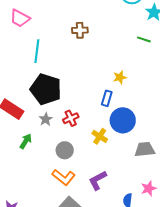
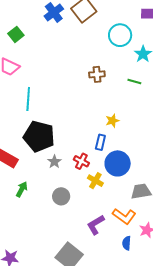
brown cross: (80, 30) -> (97, 74), moved
red cross: (71, 118) -> (81, 161), moved, turned -35
gray star: (46, 119) -> (54, 162), moved
orange L-shape: (64, 177) -> (124, 216), moved

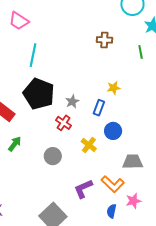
green line: (134, 82) -> (141, 52), turned 56
red cross: (81, 161) -> (64, 123), moved
gray star: (54, 162) -> (72, 102), moved
blue circle: (118, 163) -> (113, 131), size x0.7

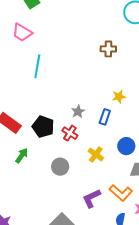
black pentagon: (39, 94) -> (43, 127), moved, size x0.7
blue circle: (113, 131) -> (126, 146), moved

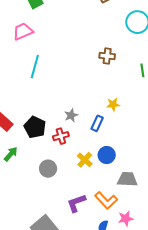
pink trapezoid: (22, 32) -> (23, 31), turned 120
red cross: (70, 133) -> (61, 136), turned 35
blue circle: (126, 146) -> (107, 155), moved

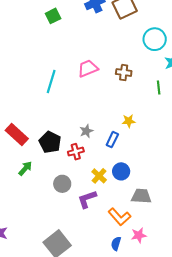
pink trapezoid: (23, 31) -> (88, 68), moved
purple L-shape: (76, 203) -> (87, 199), moved

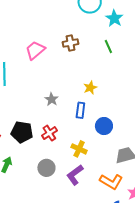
gray star: (86, 131) -> (52, 99), moved
blue circle: (121, 171) -> (104, 126), moved

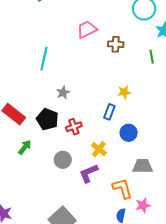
pink trapezoid: (35, 50) -> (87, 29), moved
gray star: (52, 99) -> (63, 93), moved
orange L-shape: (111, 182) -> (122, 188), turned -150

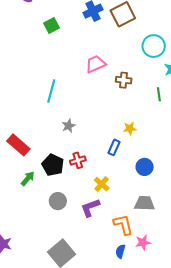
black pentagon: (47, 119) -> (53, 165), moved
blue circle: (129, 133) -> (145, 167), moved
gray circle: (63, 160) -> (58, 201), moved

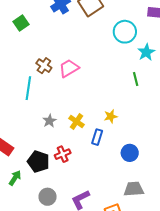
pink trapezoid: (96, 64) -> (69, 68), moved
brown cross: (124, 80) -> (44, 66), moved, turned 35
yellow cross: (102, 184) -> (76, 121), moved

